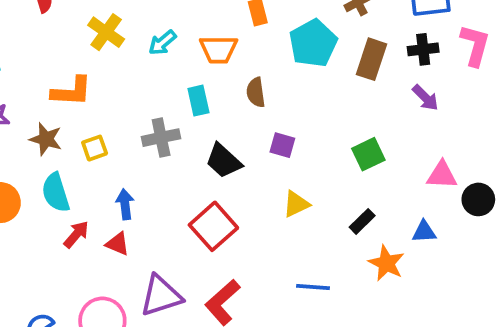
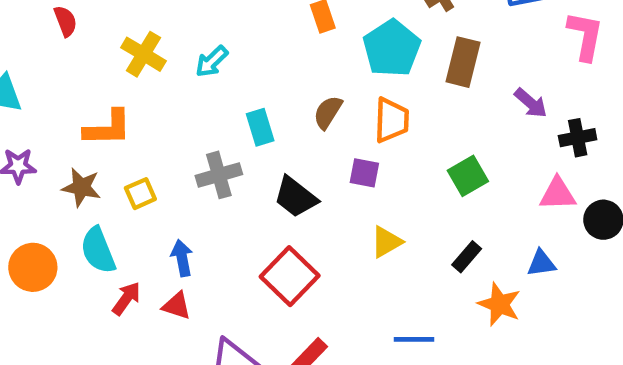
orange trapezoid: (218, 49) -> (392, 120), moved, turned -84
black cross: (423, 49) -> (578, 138), moved
brown semicircle: (256, 92) -> (328, 112), turned 44

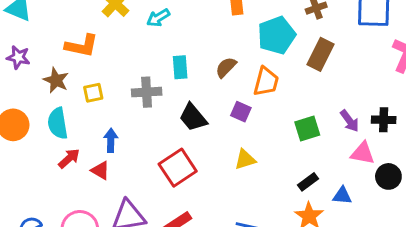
purple arrow: (531, 103) -> (349, 121), moved
black rectangle: (467, 257) -> (308, 182), moved

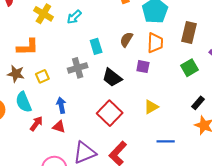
brown rectangle: (320, 54) -> (189, 32), moved
yellow triangle: (245, 159) -> (151, 107), moved

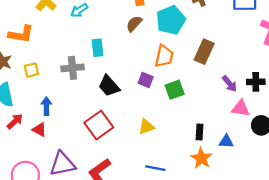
brown semicircle: (126, 39) -> (134, 24), moved
green square: (189, 68) -> (175, 90), moved
black rectangle: (198, 103) -> (199, 132), turned -48

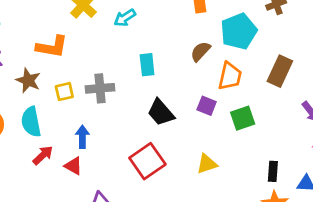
brown semicircle: (134, 24) -> (200, 51), moved
gray cross: (72, 68) -> (100, 88), moved

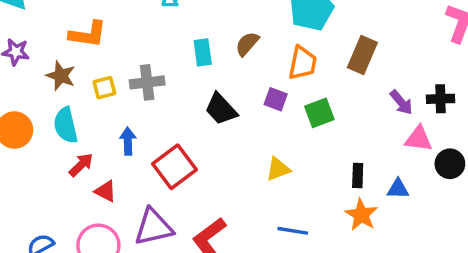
brown semicircle: (200, 51) -> (247, 44), moved
red square: (147, 161) -> (174, 167), moved
red triangle: (73, 166) -> (106, 191), moved

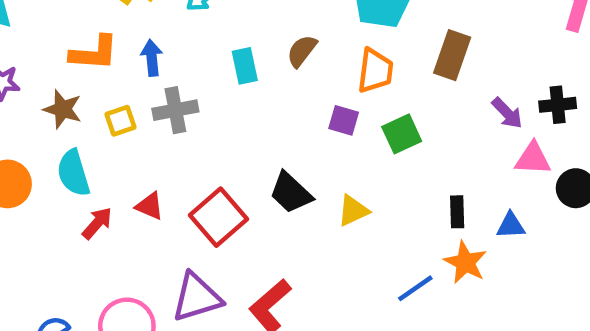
black trapezoid: (221, 109) -> (291, 193), moved
blue arrow: (128, 141) -> (152, 58), moved
red triangle: (106, 191) -> (150, 206), moved
blue line: (293, 231) -> (415, 288), moved, turned -40

